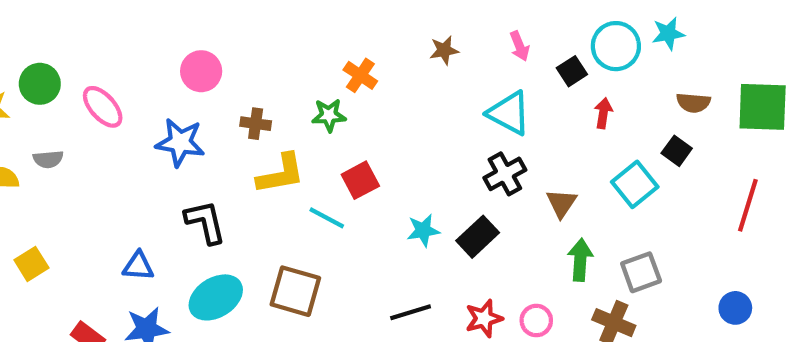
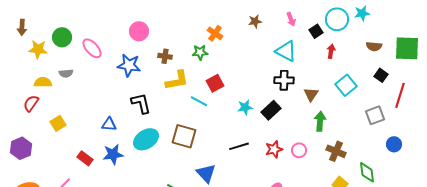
black square: (677, 151) -> (381, 75), moved
black cross: (505, 174) -> (284, 80), turned 30
gray square: (641, 272) -> (375, 115), moved

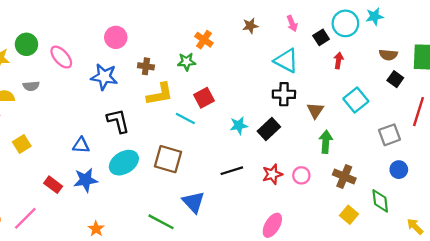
black square: (381, 75) -> (395, 79), moved
blue circle: (394, 144) -> (399, 170), moved

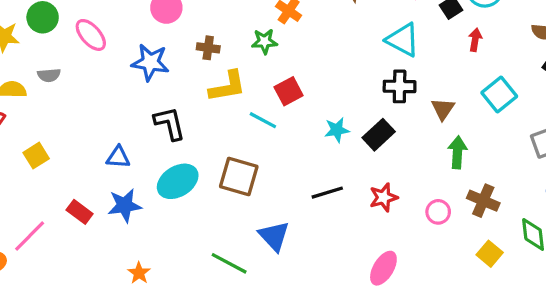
pink circle: (301, 175) -> (438, 212), moved
pink line: (25, 218) -> (30, 236), moved

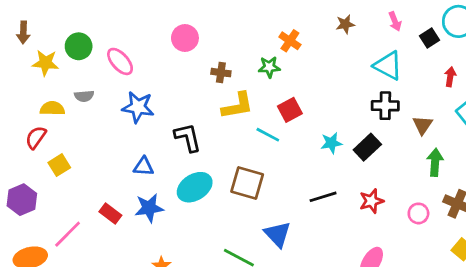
red arrow: (475, 40) -> (450, 77), moved
blue star: (150, 62) -> (138, 107), moved
yellow square: (36, 156) -> (59, 165), moved

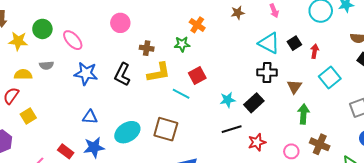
black square: (429, 38) -> (294, 43), moved
black L-shape: (188, 137) -> (122, 74), moved, turned -140
black line: (323, 197) -> (232, 129), moved

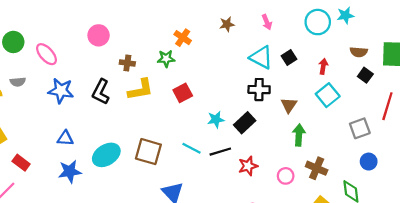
red arrow: (315, 51) -> (323, 66), moved
cyan line: (181, 94) -> (192, 148), moved
red rectangle: (66, 151) -> (21, 163), moved

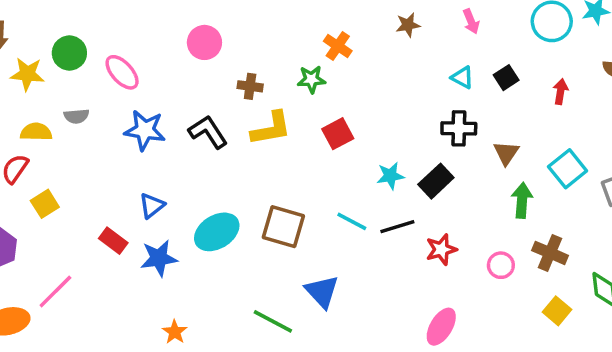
cyan triangle: (261, 57) -> (462, 78), size x0.6
black L-shape: (101, 92) -> (208, 132), turned 120
cyan square: (328, 95) -> (568, 169), moved
blue triangle: (65, 138) -> (152, 206), turned -42
red rectangle: (21, 163) -> (113, 241), moved

